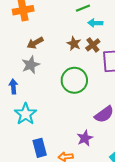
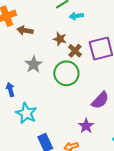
brown arrow: (35, 43) -> (25, 30), moved, turned 49
brown cross: (93, 45) -> (75, 51), moved
gray star: (31, 65) -> (34, 64), moved

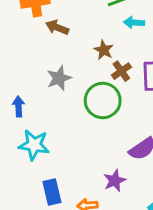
cyan star: (26, 113) -> (34, 145), turned -30

